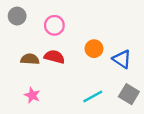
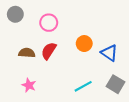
red semicircle: (54, 57) -> (49, 51), turned -72

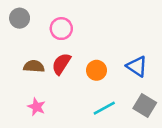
orange circle: (84, 44) -> (96, 70), moved

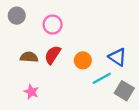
cyan line: (104, 108) -> (102, 78), moved

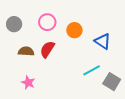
gray circle: (17, 16) -> (14, 24), moved
blue triangle: (118, 57) -> (103, 41), moved
orange circle: (83, 60) -> (74, 30), moved

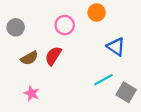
pink circle: (47, 22) -> (65, 25), moved
orange circle: (74, 30) -> (97, 12), moved
brown semicircle: (26, 51) -> (29, 58), turned 147

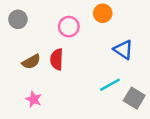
gray circle: (16, 27) -> (18, 19), moved
red semicircle: (53, 56) -> (57, 59), turned -30

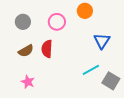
gray circle: (18, 19) -> (23, 22), moved
blue triangle: (123, 50) -> (102, 41), turned 30

